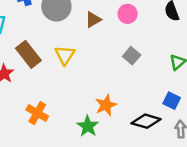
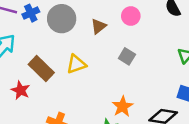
yellow triangle: (65, 55) -> (76, 64), turned 45
gray square: (132, 56) -> (127, 56), moved

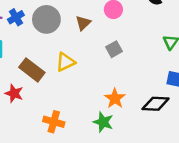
gray square: (127, 56) -> (114, 49), turned 35

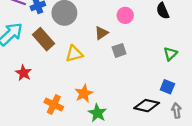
brown triangle: (83, 23) -> (101, 33), moved
brown rectangle: (32, 70) -> (44, 39), moved
orange star: (115, 98) -> (84, 93), moved

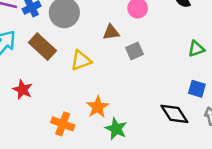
brown triangle: (101, 33) -> (111, 32), turned 32
green triangle: (170, 54) -> (196, 49), turned 32
black diamond: (147, 106) -> (174, 114), turned 50

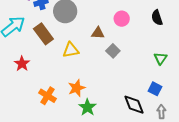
green triangle: (196, 49) -> (160, 58), turned -48
gray square: (135, 51) -> (113, 51), turned -32

